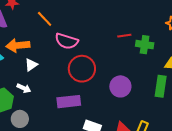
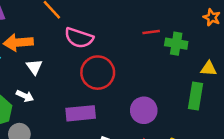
white triangle: (31, 65) -> (34, 67), turned -32
purple circle: (120, 86) -> (144, 110), moved

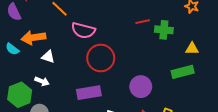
white triangle: (34, 67) -> (48, 57), turned -32
green rectangle: (196, 96) -> (183, 72), turned 70

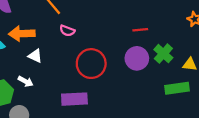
pink semicircle: (83, 30) -> (67, 31), moved, size x0.6
green cross: (164, 30) -> (163, 54), moved, turned 30
purple circle: (141, 87) -> (137, 58), moved

